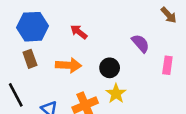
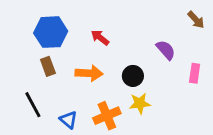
yellow star: (116, 94) -> (140, 103), turned 30

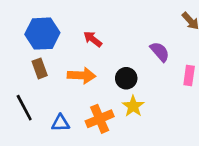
yellow star: (140, 103) -> (133, 106), turned -30
blue triangle: (68, 120) -> (61, 123), turned -42

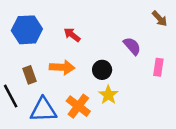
brown rectangle: (40, 68) -> (29, 75), moved
orange cross: (100, 119) -> (78, 106), turned -30
blue triangle: (61, 123) -> (43, 110), size x1.6

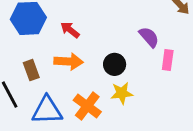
red arrow: (72, 35) -> (70, 30), moved
pink rectangle: (158, 67) -> (168, 60), moved
yellow star: (108, 95) -> (122, 93), turned 30

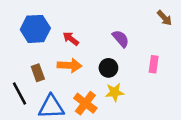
purple semicircle: (149, 37) -> (121, 39), moved

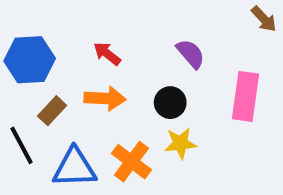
blue hexagon: (35, 29) -> (30, 60), moved
pink rectangle: (154, 64) -> (246, 96), size x1.6
brown rectangle: (38, 73) -> (52, 111), turned 63

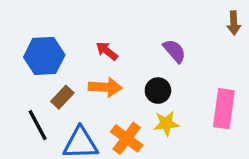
brown arrow: (264, 19) -> (234, 23), turned 40
pink rectangle: (246, 96) -> (224, 109), moved

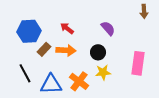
brown rectangle: (62, 97) -> (44, 49), moved

